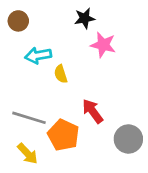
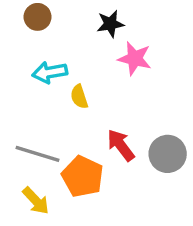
brown circle: (18, 21) -> (38, 17), moved
gray circle: (128, 139) -> (168, 154), moved

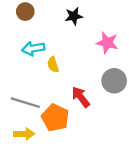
pink star: (135, 59) -> (107, 43), moved
gray circle: (168, 154) -> (114, 81), moved
yellow arrow: (36, 201) -> (24, 134), turned -48

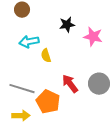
black star: (74, 16) -> (67, 25), moved
gray circle: (114, 81) -> (99, 84), moved

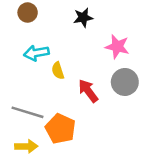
black star: (67, 25) -> (83, 18), moved
red arrow: (70, 84) -> (88, 91), moved
gray circle: (99, 84) -> (125, 82), moved

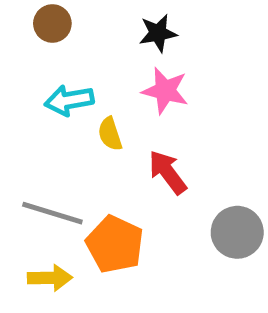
pink star: (117, 47) -> (165, 91), moved
gray circle: (125, 82) -> (237, 232), moved

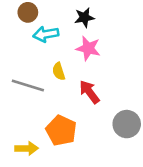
cyan arrow: (69, 100) -> (46, 34), moved
gray line: (52, 213) -> (28, 86), moved

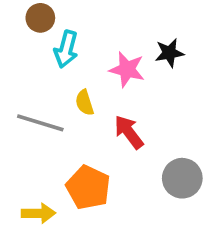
black star: (84, 17) -> (169, 53), moved
cyan arrow: (46, 34) -> (66, 49), turned -65

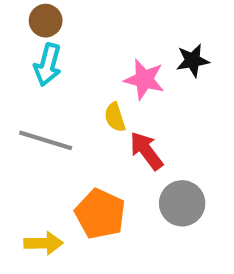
cyan arrow: (66, 49) -> (48, 65), moved
yellow semicircle: (85, 103) -> (115, 117), moved
gray circle: (182, 178) -> (182, 203), moved

